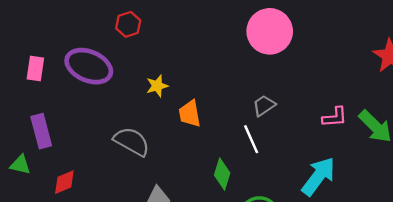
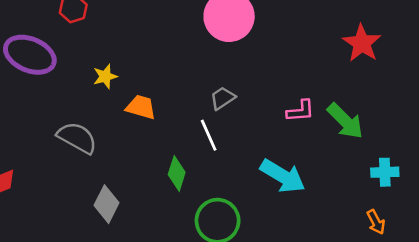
orange trapezoid: (190, 114) -> (141, 107), turned 116
cyan arrow: (318, 176) -> (283, 176), turned 84

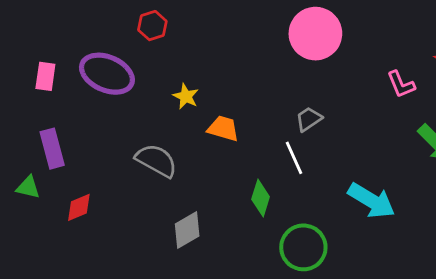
yellow star: (105, 76) -> (186, 96), turned -30
pink L-shape: (301, 111) -> (401, 84), moved, turned 72
gray diamond: (106, 204) -> (187, 230), turned 33

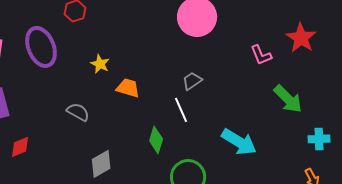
purple ellipse: (107, 74) -> (41, 47), turned 45
gray semicircle: (156, 161) -> (78, 112), size x0.7

